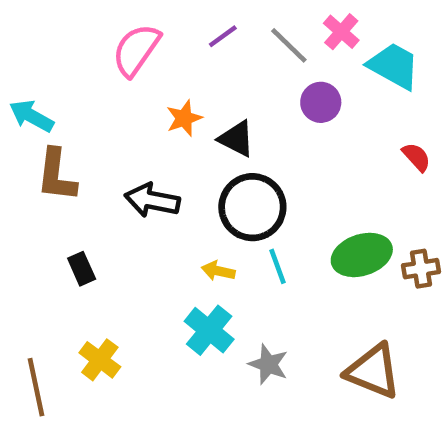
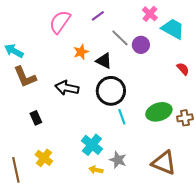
gray line: (289, 45) -> (120, 38), moved
brown L-shape: (56, 175) -> (25, 77), turned -30
yellow arrow: (218, 271) -> (96, 170), moved

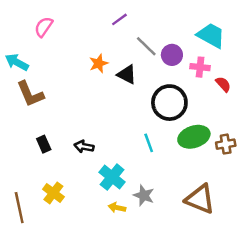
pink cross: (150, 14) -> (200, 67), moved, turned -35
pink semicircle: (60, 22) -> (44, 27), moved, size x0.7
black arrow: (67, 88) -> (84, 147), moved, size x0.7
black circle: (111, 91) -> (169, 103), moved

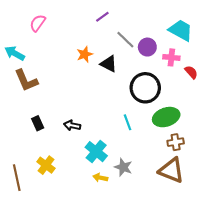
brown cross: (226, 144) -> (176, 142), moved

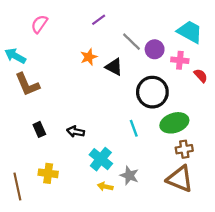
purple line: (102, 17) -> (99, 20), moved
yellow cross: (46, 165) -> (48, 173), turned -30

